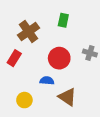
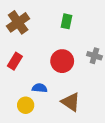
brown cross: (29, 32) -> (18, 22), moved
blue semicircle: (47, 81) -> (40, 88), moved

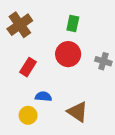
red rectangle: (15, 61) -> (28, 67), moved
red circle: (62, 61) -> (68, 54), moved

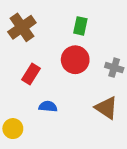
brown triangle: (78, 112) -> (106, 108), moved
yellow circle: (28, 115) -> (13, 129), moved

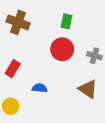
brown cross: (22, 27) -> (18, 22), turned -35
red rectangle: (31, 74) -> (13, 69), moved

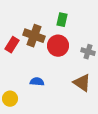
brown cross: (18, 22) -> (34, 36), moved
red rectangle: (13, 69) -> (12, 45), moved

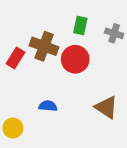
gray cross: (88, 52) -> (114, 33), moved

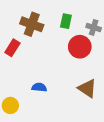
brown cross: (44, 46) -> (32, 24), moved
red circle: (75, 59) -> (80, 47), moved

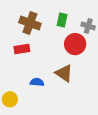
red rectangle: (12, 48) -> (22, 49), moved, turned 49
brown triangle: (87, 88) -> (64, 73), moved

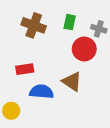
red rectangle: (22, 49) -> (25, 69), moved
blue semicircle: (37, 82) -> (42, 92), size x1.5

